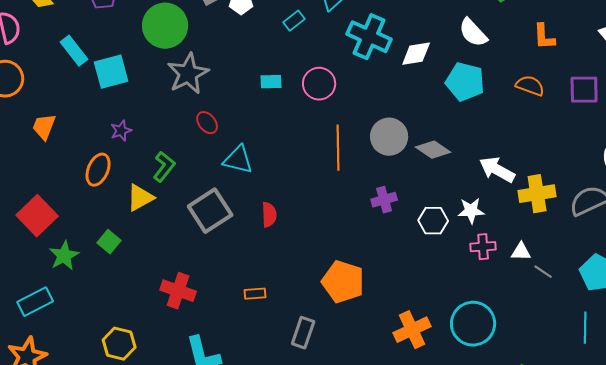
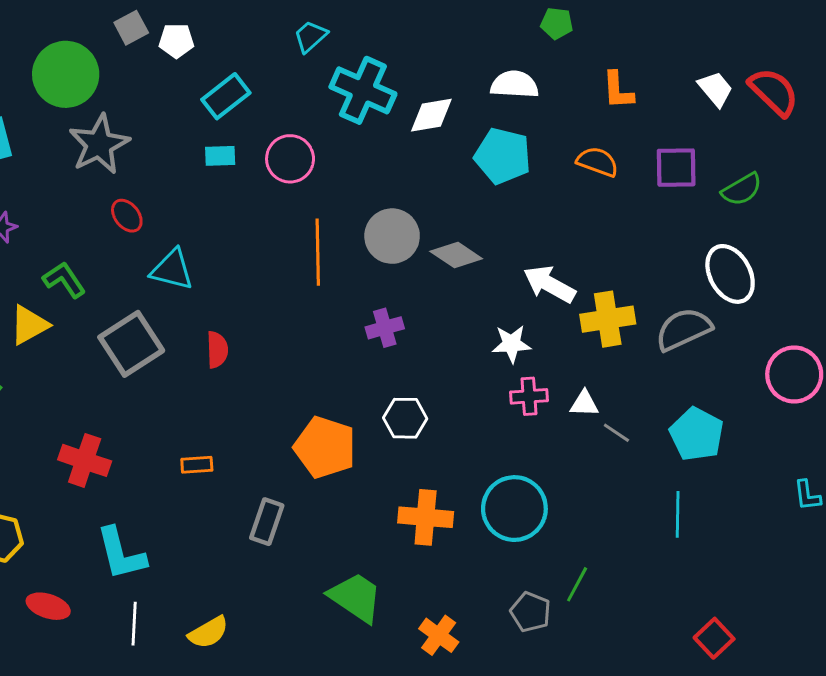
cyan rectangle: (294, 21) -> (226, 96), moved, size x1.5
white semicircle: (473, 33) -> (514, 85), turned 136
green L-shape: (164, 167) -> (64, 280), turned -72
white hexagon: (433, 221) -> (405, 418), moved
orange cross: (412, 330) -> (426, 517), turned 30

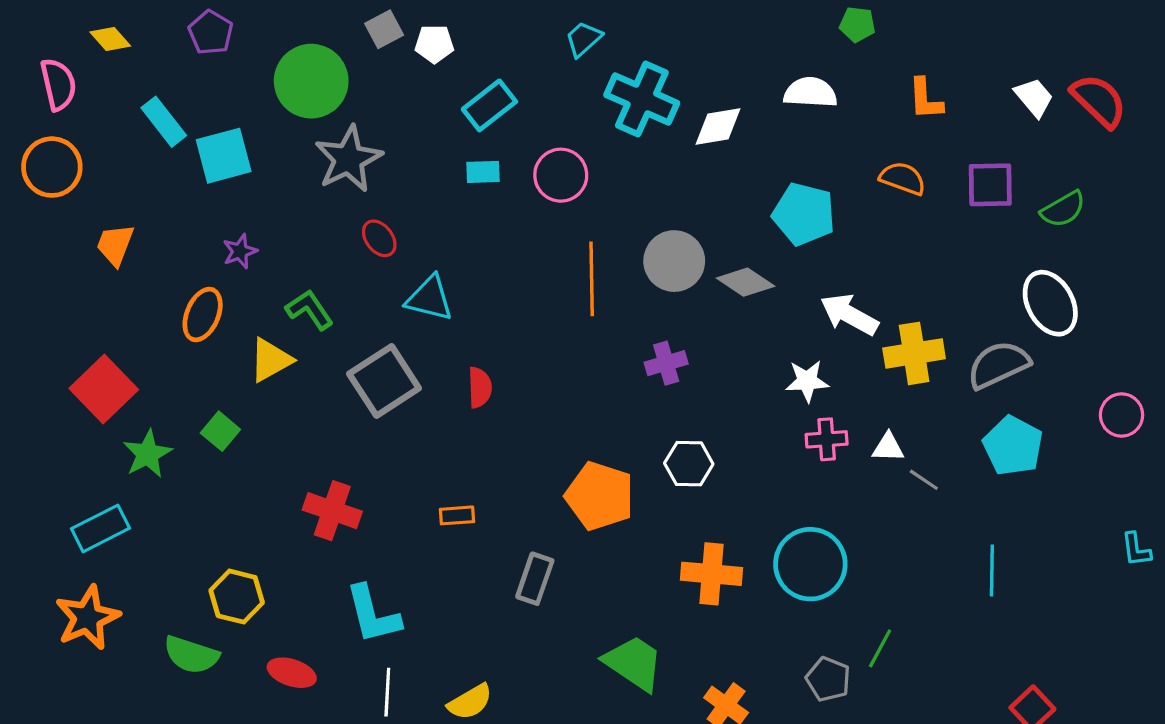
cyan pentagon: (503, 156) -> (804, 214), moved
pink circle: (794, 374) -> (1122, 415), size x0.7
cyan pentagon: (697, 434) -> (1013, 446), moved

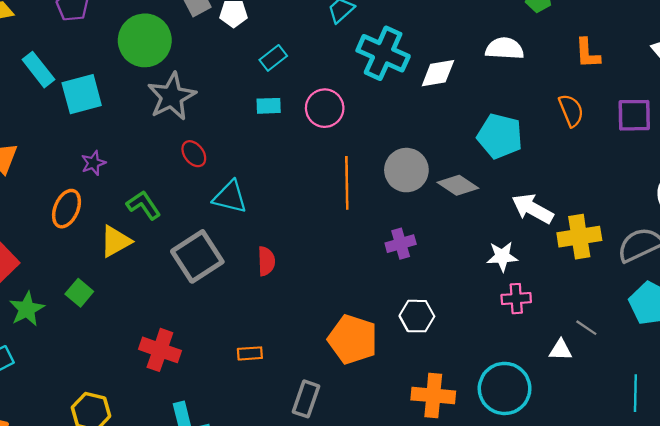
cyan rectangle: (489, 105) -> (273, 58), size x0.7
orange semicircle: (903, 178) -> (571, 110), turned 48
white triangle: (888, 447) -> (561, 350), moved

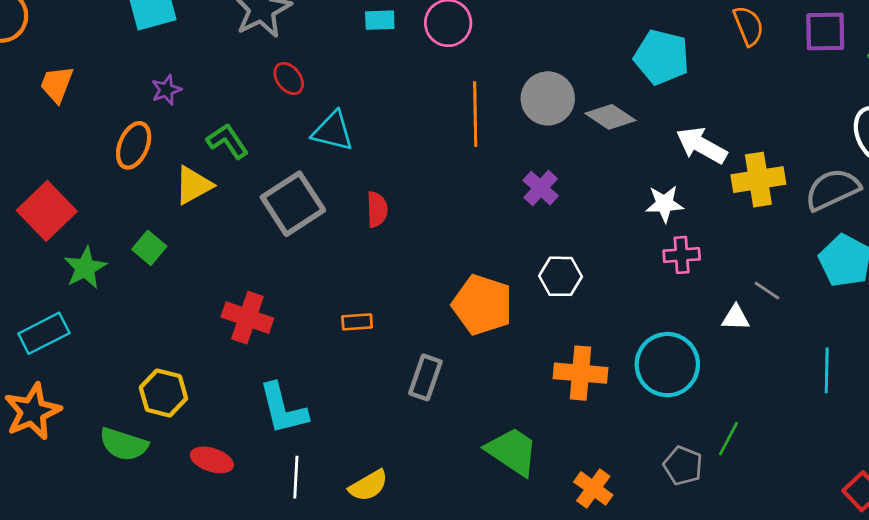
purple cross: (401, 244) -> (541, 188), turned -32

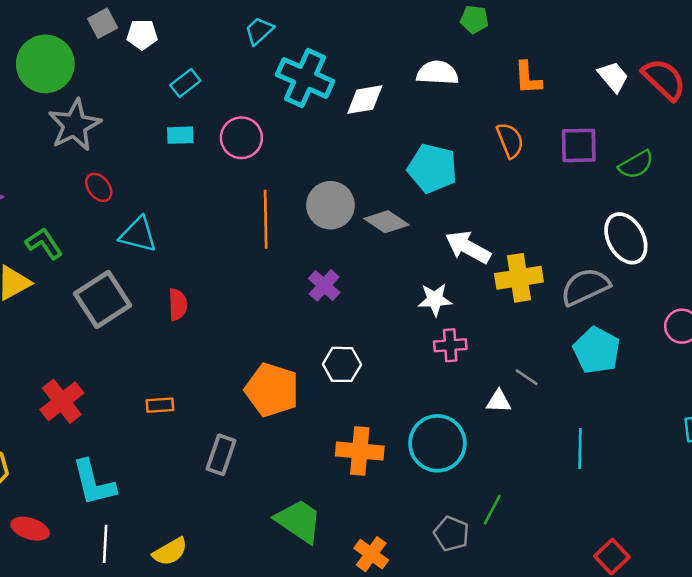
red cross: (247, 318) -> (62, 401), turned 33

